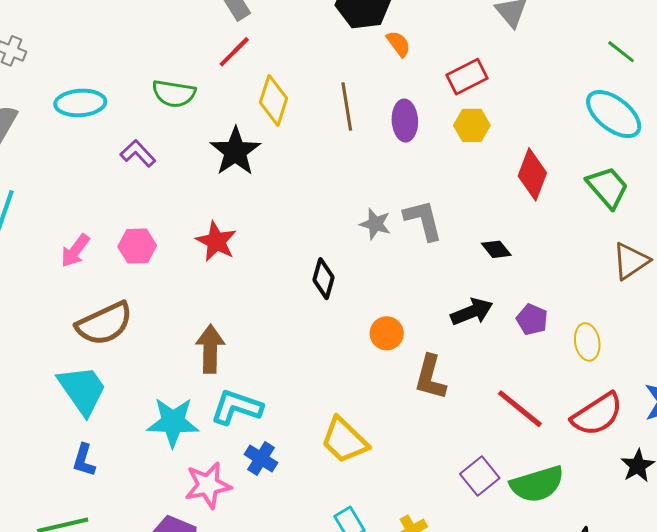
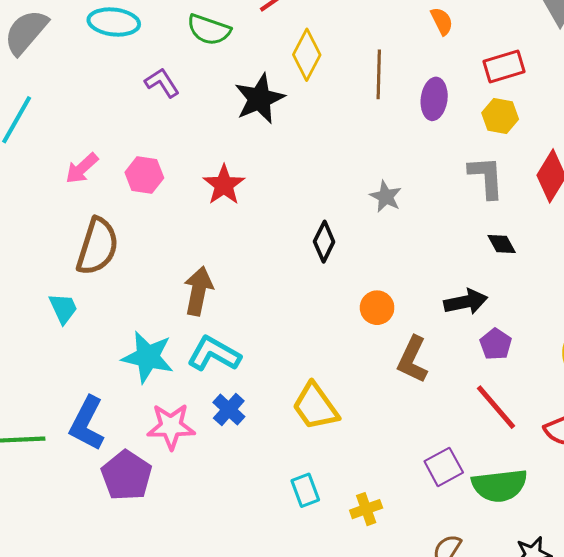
gray L-shape: (423, 220) -> (486, 177), moved
purple pentagon: (532, 320) -> (496, 344), moved
brown semicircle: (104, 324) -> (97, 246), turned -58
cyan trapezoid: (82, 390) -> (63, 308), size x0.6
blue L-shape: (84, 460) -> (87, 423), moved, size x1.6

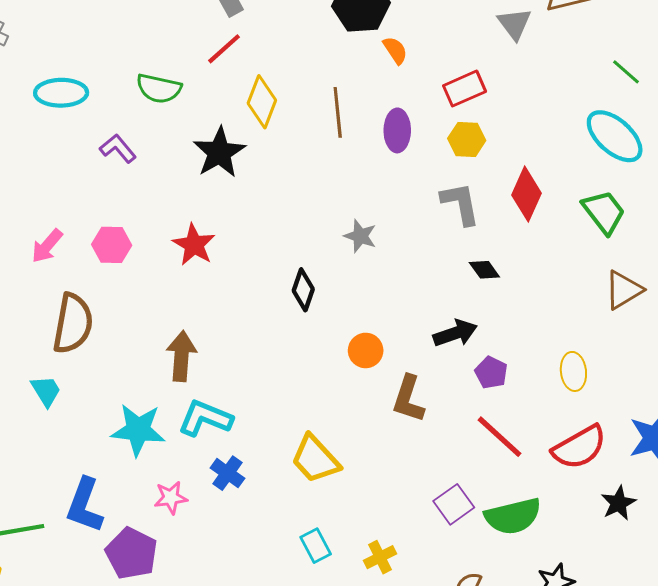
pink star: (171, 426) -> (171, 498), size x0.7

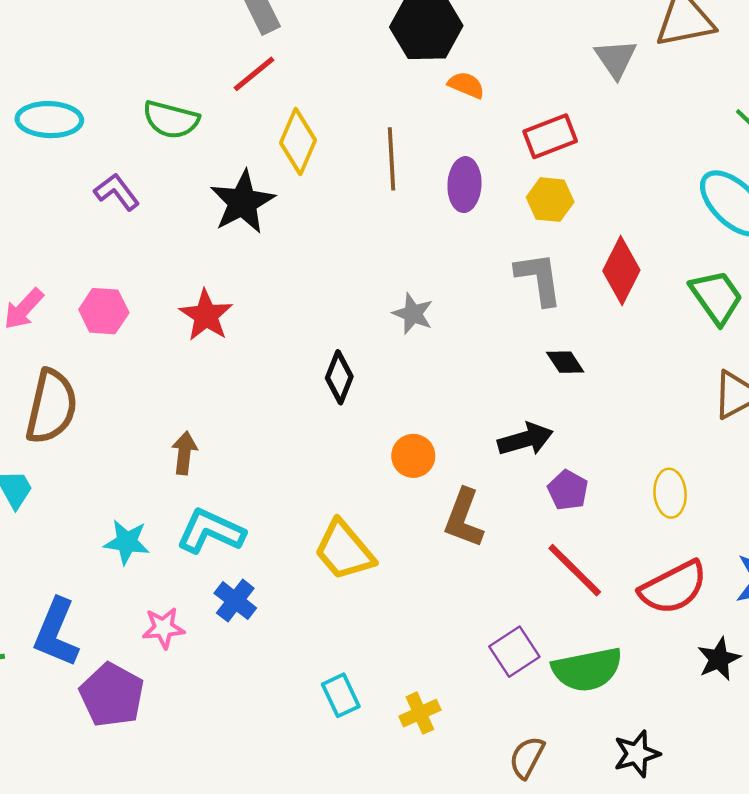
orange semicircle: (395, 50) -> (466, 85), turned -36
brown arrow: (181, 356) -> (184, 453), size x0.7
cyan star: (138, 430) -> (127, 542), size x0.7
yellow trapezoid: (315, 459) -> (344, 550), moved

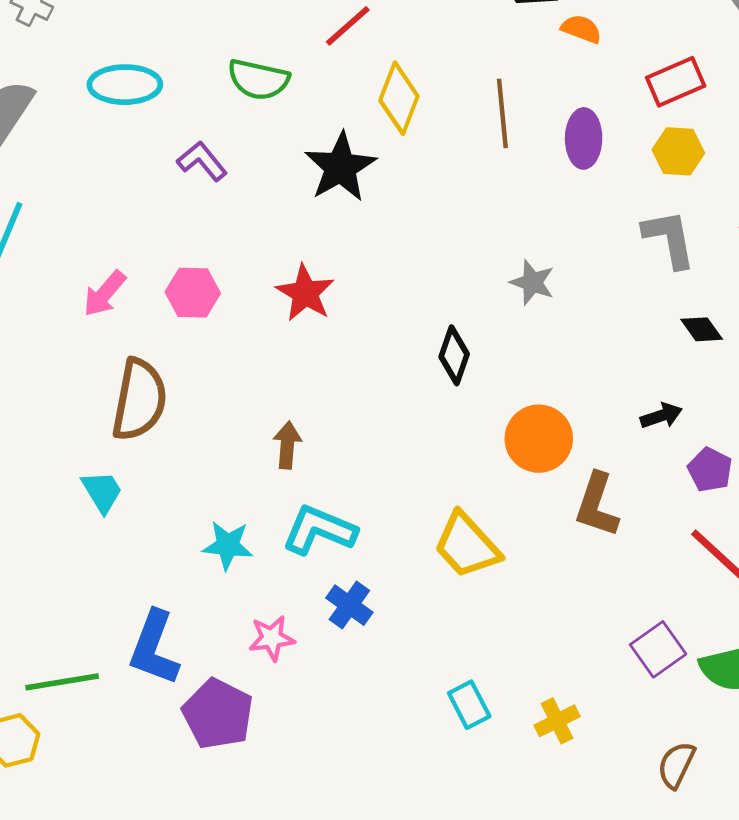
black arrow: (525, 439) -> (661, 416), size x0.7
orange circle: (413, 456) -> (539, 439), size x1.4

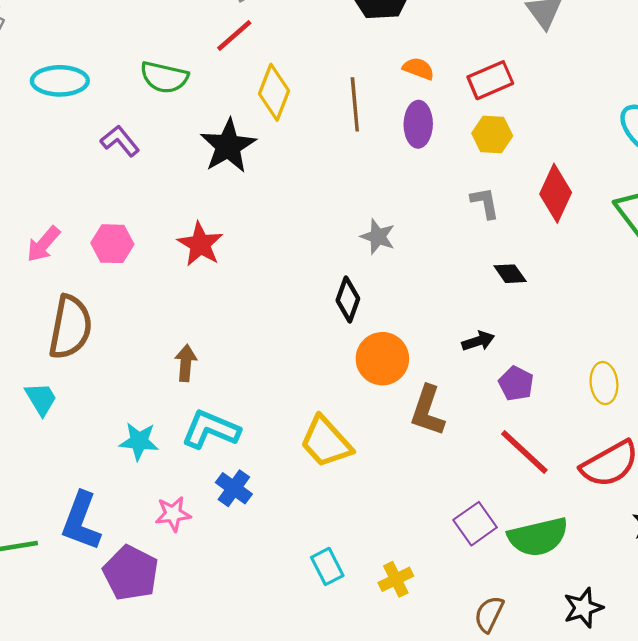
orange semicircle: (581, 29) -> (418, 69), moved
gray L-shape: (669, 239) -> (485, 203), size x0.7
black diamond: (454, 355) -> (348, 299), moved

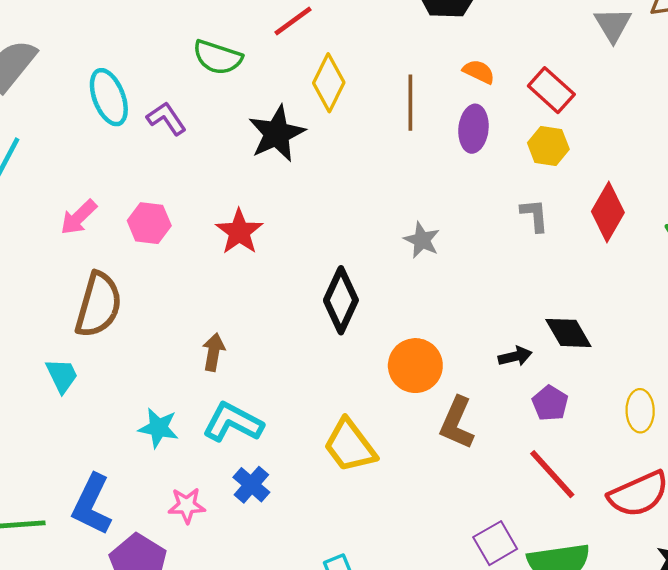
red rectangle: (490, 80) -> (551, 90), turned 60
cyan ellipse: (60, 81) -> (109, 97), moved, turned 64
black diamond: (510, 274) -> (568, 333), moved, size x1.4
black diamond: (348, 299) -> (341, 300), moved, size x1.4

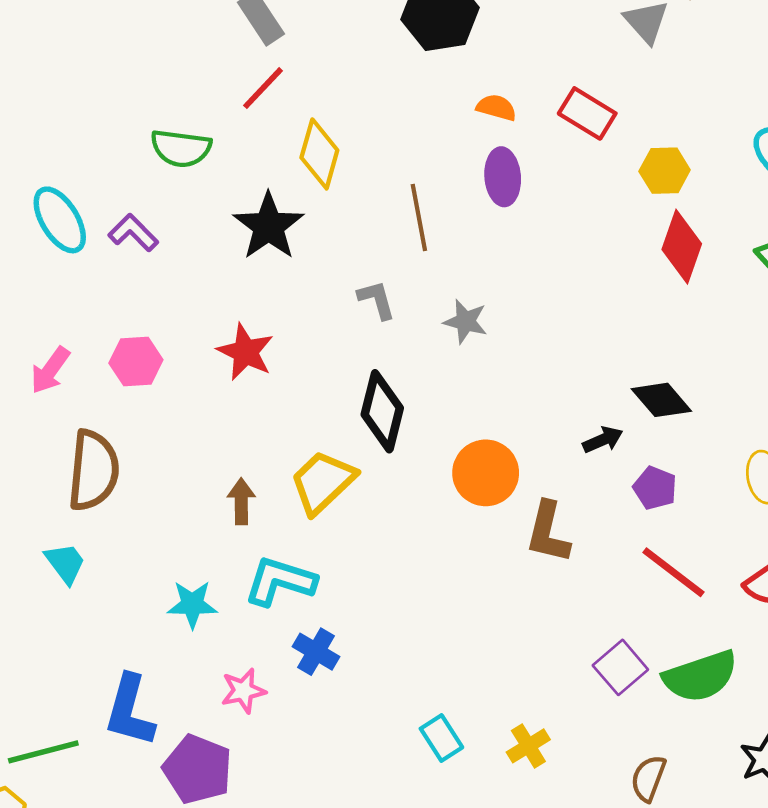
brown line: (410, 103) -> (419, 218), moved
yellow hexagon: (548, 146) -> (665, 171), moved
gray L-shape: (535, 215) -> (377, 300), moved
yellow trapezoid: (350, 446) -> (323, 482), moved, turned 94

